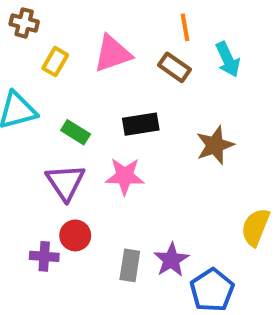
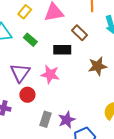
brown rectangle: (174, 67) -> (80, 33), moved
green rectangle: (76, 132) -> (30, 40), moved
red circle: (75, 235) -> (27, 95), moved

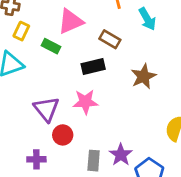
yellow rectangle: (25, 12) -> (21, 31), moved
green rectangle: (30, 40) -> (51, 46), moved

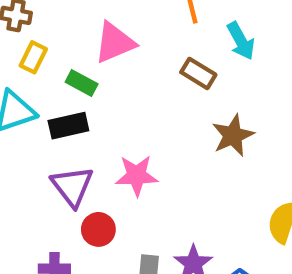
brown rectangle: (110, 39) -> (198, 73), moved
black rectangle: (93, 66) -> (68, 126), moved

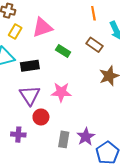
pink triangle: (115, 43) -> (42, 27), moved
green rectangle: (82, 83) -> (63, 51), moved

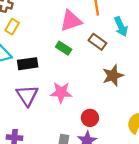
pink triangle: (42, 27) -> (71, 21), moved
red circle: (41, 117) -> (90, 118), moved

